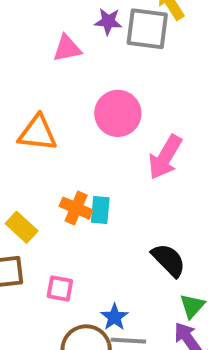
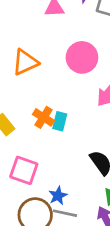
orange triangle: (38, 133) -> (25, 62), turned -40
pink square: (60, 289) -> (24, 170), size x1.5

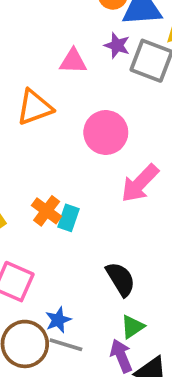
orange triangle: (25, 62) -> (35, 107), moved

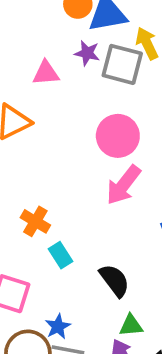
pink circle: (106, 132) -> (118, 136), moved
cyan rectangle: (69, 218) -> (60, 255), moved, turned -45
green triangle: (132, 327) -> (131, 325), turned 35

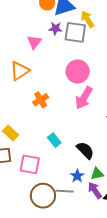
pink triangle: (46, 73) -> (34, 42), turned -42
orange cross: (35, 221) -> (41, 100), moved, turned 35
blue star: (58, 327) -> (77, 176), moved

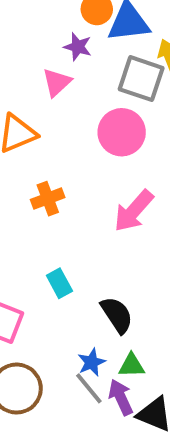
purple star: (55, 29) -> (78, 47), moved
pink circle: (78, 72) -> (122, 132), moved
gray line: (65, 191) -> (89, 388), moved, turned 36

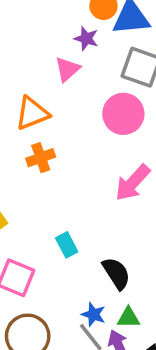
orange cross: (48, 199) -> (41, 158), moved
blue star: (92, 362) -> (94, 314), turned -30

